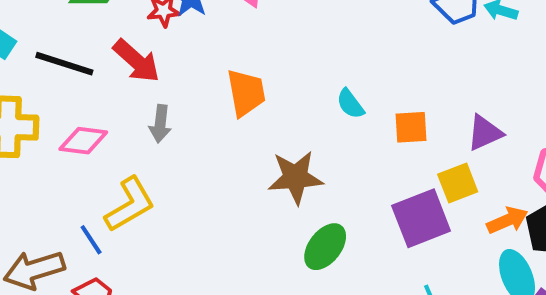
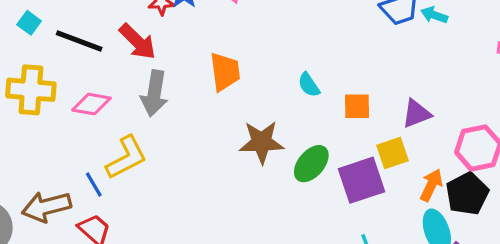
gray arrow: (160, 124) -> (154, 93), size x1.5
orange arrow: (507, 220) -> (431, 185), turned -44
green ellipse: (325, 247) -> (311, 164), moved

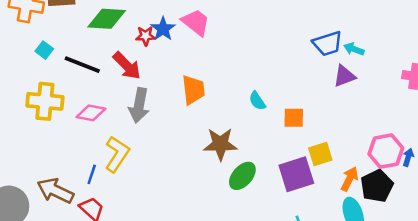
purple triangle: (416, 114) -> (344, 76), moved
yellow L-shape: (126, 158) -> (117, 154), turned -30
green ellipse: (311, 164) -> (242, 176), moved
blue line: (94, 184) -> (92, 174), turned 48
brown arrow: (46, 207) -> (55, 191), turned 39

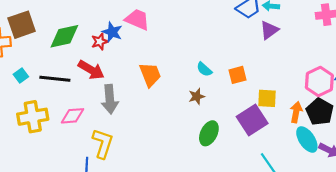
cyan square: (44, 50) -> (21, 75), turned 32
brown star: (220, 144) -> (197, 96), moved, size x0.6
yellow square: (320, 154) -> (267, 98), turned 36

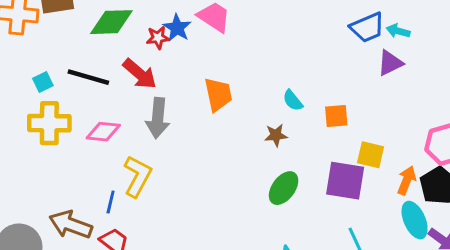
cyan square: (21, 75) -> (43, 82), moved
purple square: (252, 120) -> (345, 181), turned 32

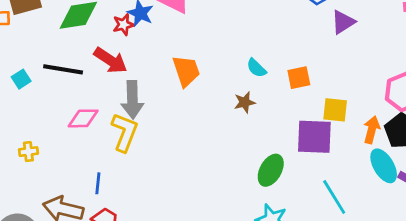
yellow cross: (49, 123) -> (28, 152), moved, size x0.5
yellow L-shape: (137, 176) -> (125, 132), moved
green ellipse: (284, 188) -> (271, 170), moved

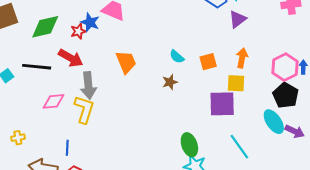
orange arrow: (372, 130) -> (242, 58), moved
yellow cross: (28, 152) -> (18, 138), moved
green ellipse: (271, 170) -> (189, 145), moved, turned -45

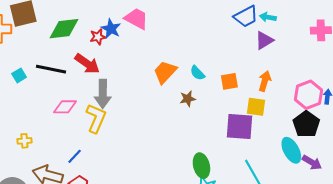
orange trapezoid: (126, 62) -> (165, 72), moved, turned -120
blue line: (67, 148) -> (75, 156), turned 35

